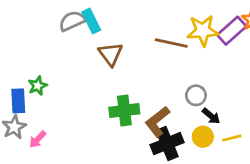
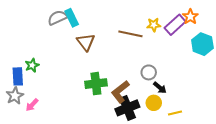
yellow star: (203, 31) -> (154, 25), size x0.6
yellow line: (232, 138) -> (175, 113), moved

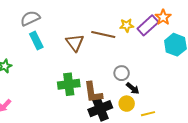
cyan rectangle: (72, 18) -> (36, 41), moved
brown triangle: (86, 42) -> (75, 43), moved
brown L-shape: (120, 92) -> (93, 92), turned -60

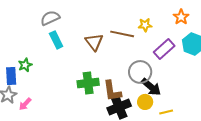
purple rectangle: (148, 25) -> (164, 49), moved
gray circle: (122, 73) -> (140, 72), size x1.5
black arrow: (133, 88) -> (151, 87), size x1.5

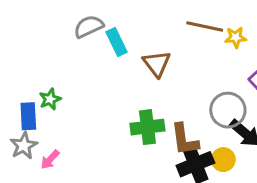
brown line: (122, 34) -> (205, 27), moved
cyan rectangle: (56, 40) -> (117, 42), moved
yellow circle: (145, 102) -> (223, 160), moved

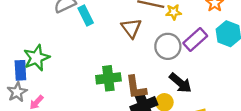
brown triangle: (157, 64) -> (131, 28), moved
green star: (50, 99) -> (36, 58), size x1.6
gray circle: (228, 110) -> (168, 46), moved

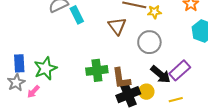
purple rectangle: (195, 39) -> (180, 70), moved
green star: (36, 58) -> (45, 68), moved

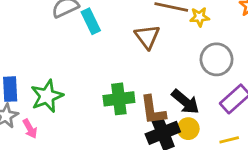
gray circle: (149, 42) -> (216, 59), moved
black arrow: (161, 74) -> (185, 102), moved
pink arrow: (33, 92) -> (30, 129), turned -72

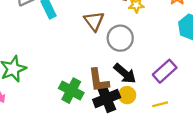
gray circle: (216, 59) -> (120, 38), moved
green cross: (119, 99) -> (71, 91), moved, turned 35

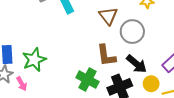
brown L-shape: (99, 80) -> (106, 56), moved
yellow circle: (127, 95) -> (151, 84), moved

